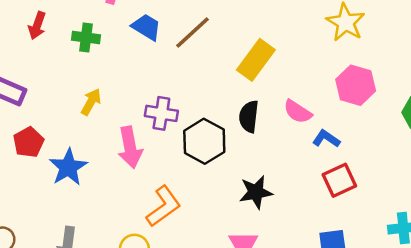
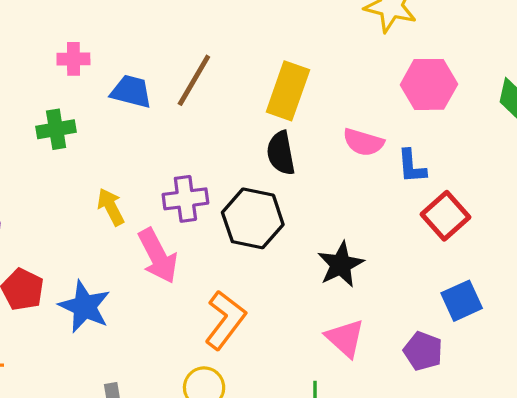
yellow arrow: (91, 102) -> (111, 207), moved, turned -40
black semicircle: (249, 117) -> (281, 153), moved
blue L-shape: (326, 139) -> (412, 166), turned -112

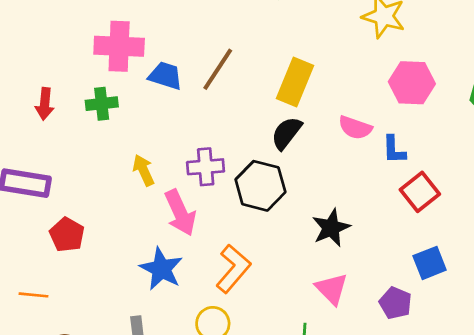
pink cross: (73, 59) -> (119, 46), size x1.8
black semicircle: (281, 153) -> (286, 133), turned 45
blue star: (85, 307) -> (161, 269), moved

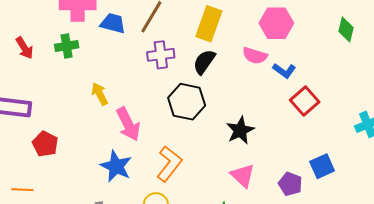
pink hexagon: (412, 83) -> (276, 23), moved
red arrow: (45, 104) -> (24, 48), turned -35
blue L-shape: (394, 150) -> (284, 71), turned -50
purple cross: (206, 167) -> (161, 55), moved
blue square: (430, 263) -> (322, 166), moved

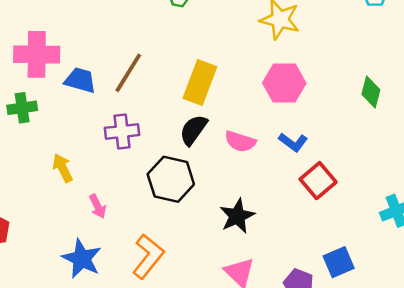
purple cross: (161, 55) -> (122, 131), moved
pink semicircle: (255, 56) -> (240, 141), moved
pink arrow: (128, 124) -> (98, 206), size x0.6

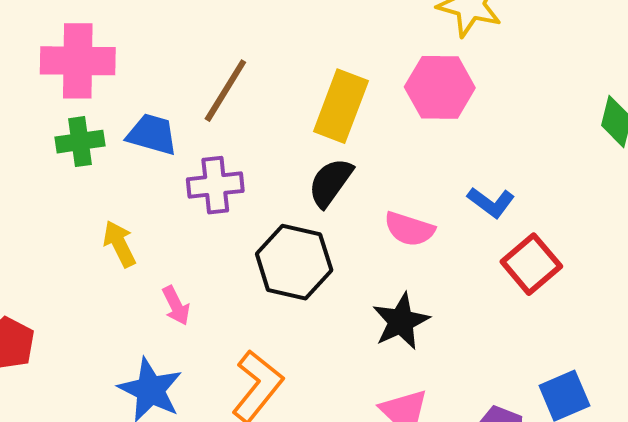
blue trapezoid: (80, 80) -> (152, 134), moved
pink hexagon: (284, 83) -> (440, 87), moved
green cross: (22, 108) -> (80, 142), moved
pink semicircle: (240, 141) -> (409, 229), moved

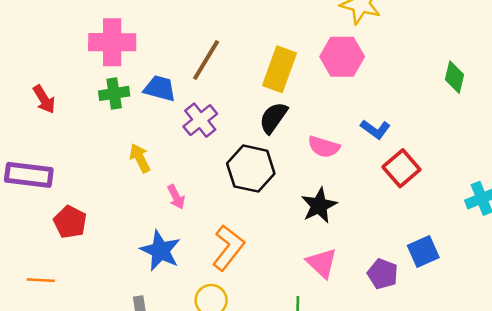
purple cross: (215, 185) -> (200, 120), turned -32

